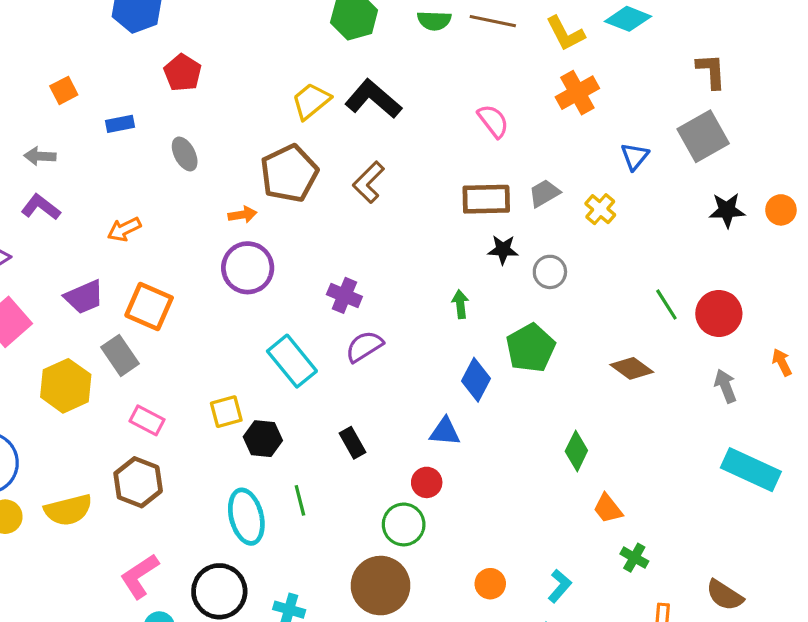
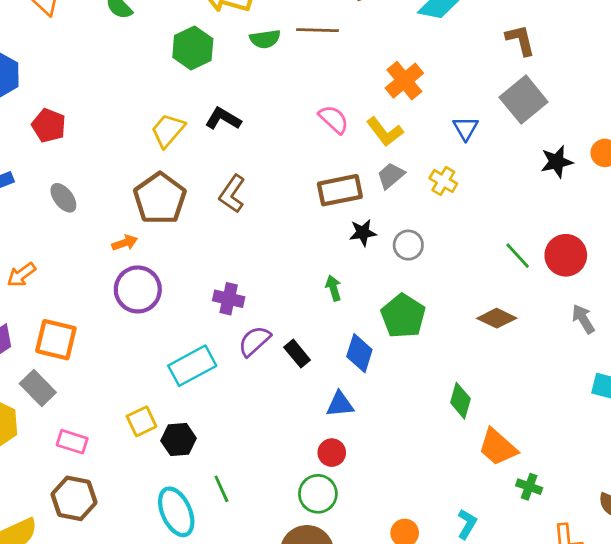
yellow L-shape: (565, 33) -> (385, 132), moved
black L-shape: (373, 99) -> (223, 119), size x0.7
cyan rectangle: (292, 361) -> (192, 366), turned -69
black rectangle: (353, 443) -> (297, 354), moved
orange trapezoid: (608, 509) -> (498, 447), size x1.4

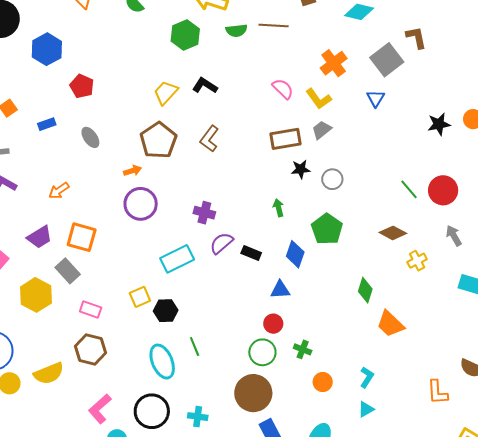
gray square: (524, 100) -> (387, 60), moved
yellow cross: (443, 181) -> (417, 261), moved, turned 30
black rectangle: (297, 354) -> (251, 253), turned -30
green cross: (529, 487) -> (303, 349), moved

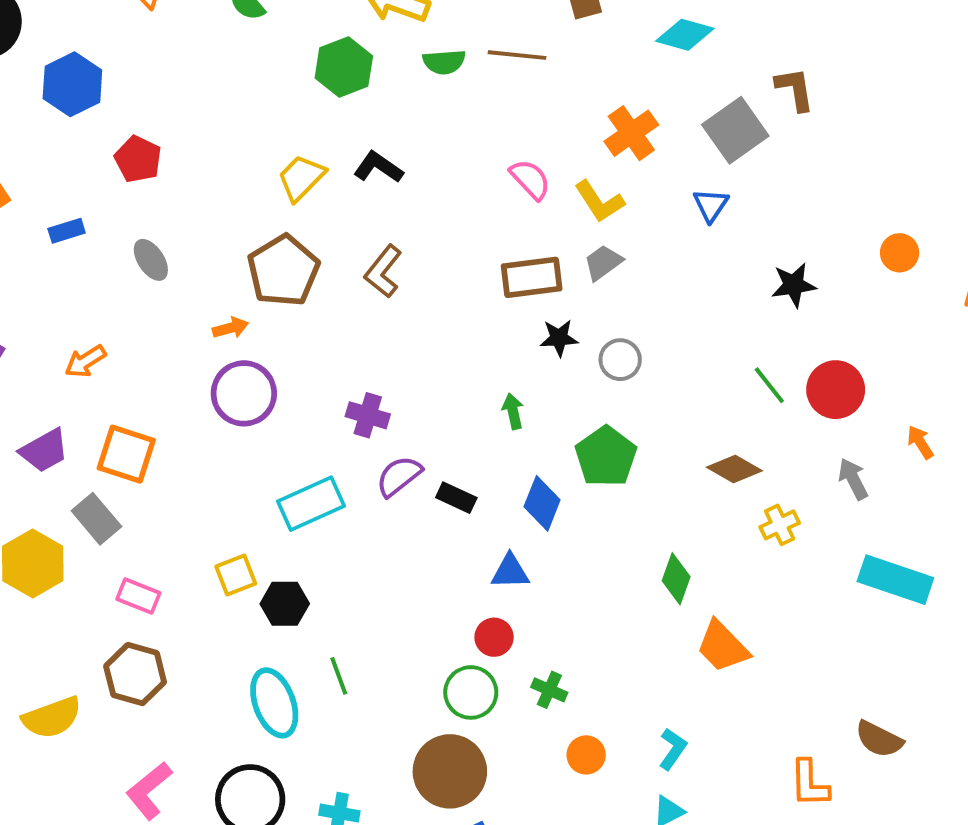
black star: (439, 124) -> (794, 285), moved

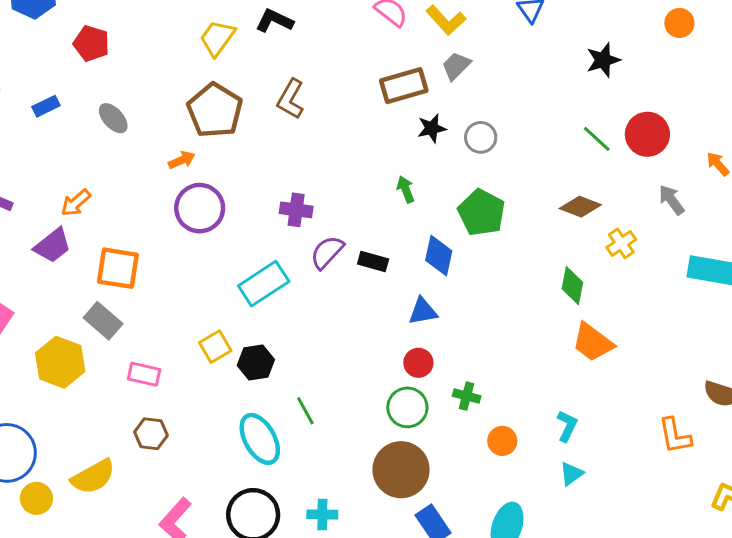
purple trapezoid: (44, 451) -> (53, 246), moved
green diamond: (676, 579) -> (572, 286), moved
brown hexagon: (135, 674) -> (151, 434), size x0.7

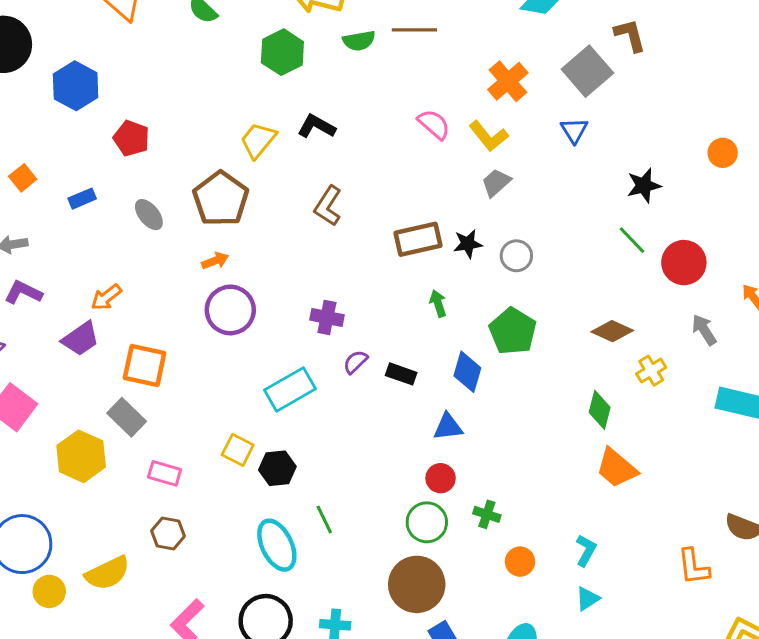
brown rectangle: (404, 86) -> (418, 239), moved
brown pentagon: (215, 110) -> (221, 199), moved
green line: (597, 139) -> (632, 240), moved
purple semicircle: (327, 252) -> (355, 362), size x0.7
yellow square: (215, 347) -> (238, 450), turned -36

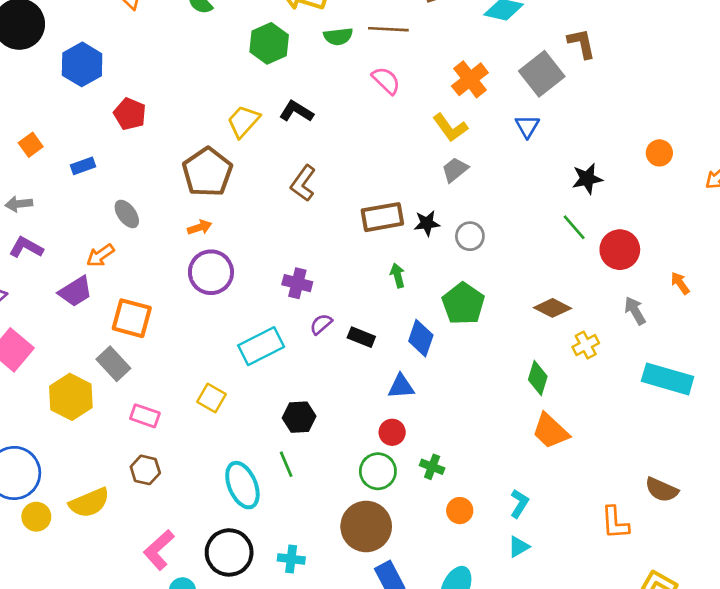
pink semicircle: (434, 124) -> (386, 81), moved
gray ellipse: (149, 215) -> (127, 214), moved
black hexagon: (277, 468) -> (299, 417), moved

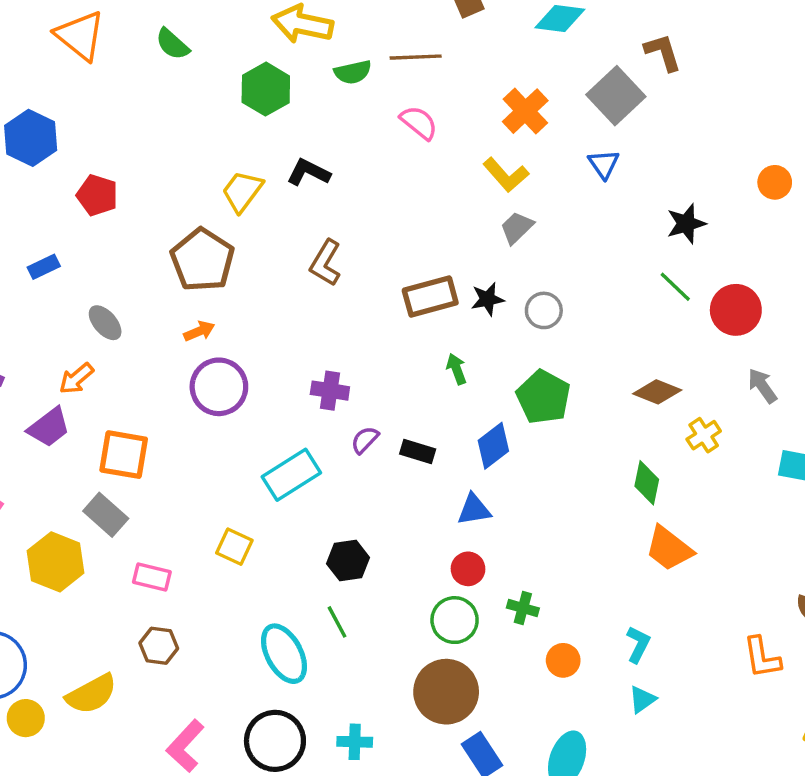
blue diamond: (421, 338) -> (493, 446), turned 39

